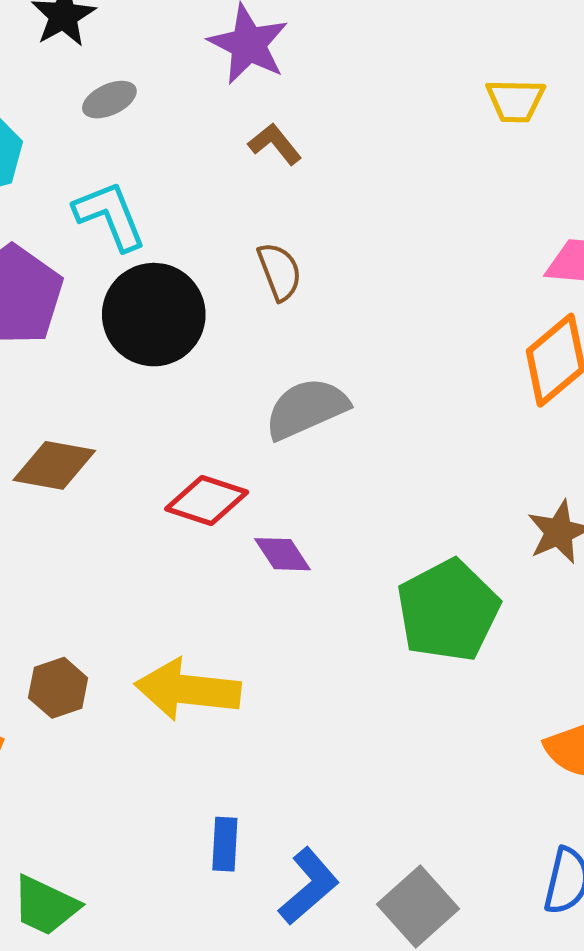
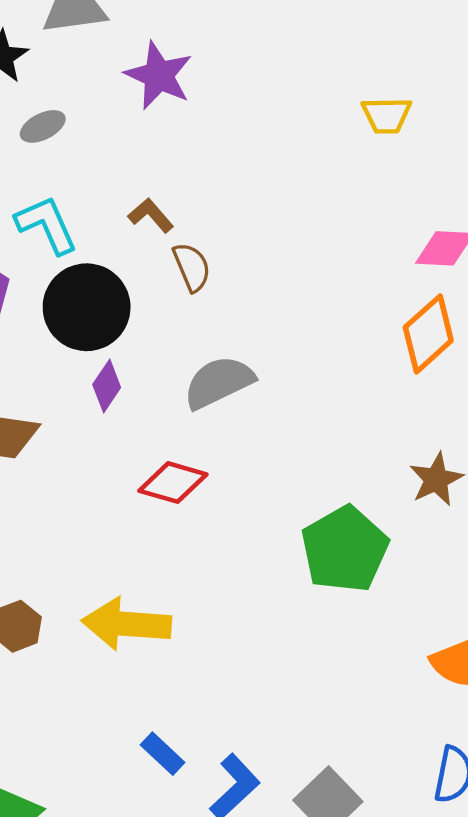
brown L-shape: (275, 144) -> (151, 215), moved
red diamond: (207, 501) -> (173, 483), moved
purple diamond: (282, 554) -> (107, 386), moved, turned 69
blue rectangle: (225, 844) -> (163, 754), turned -48

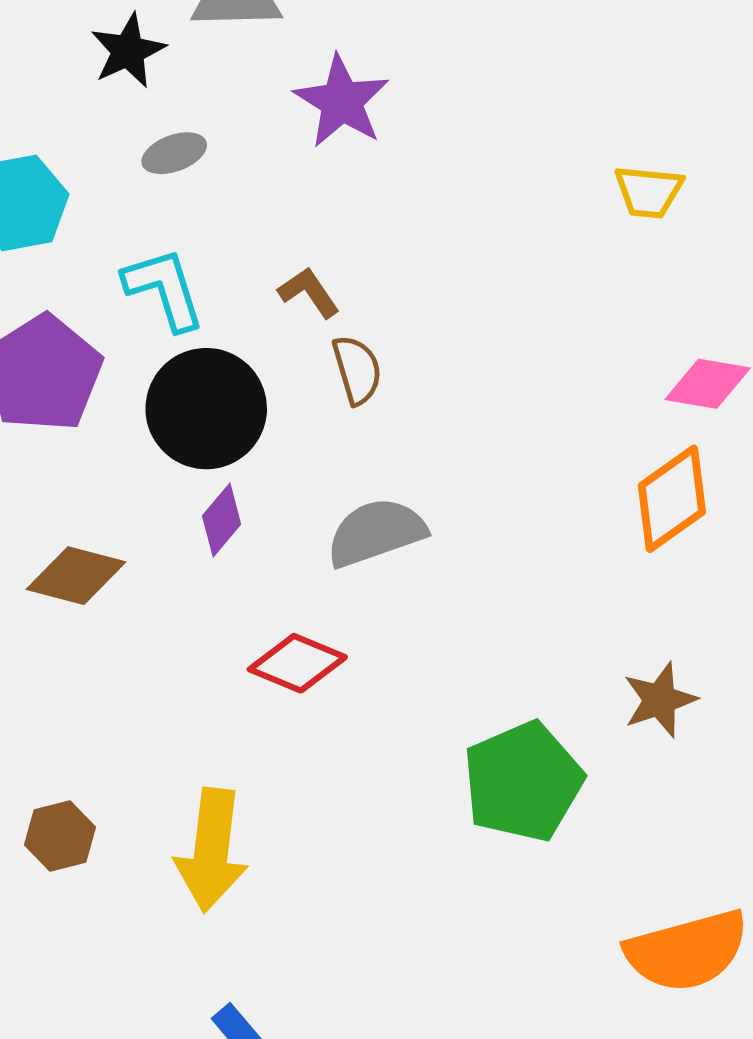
yellow arrow: (127, 624) -> (211, 850), turned -94

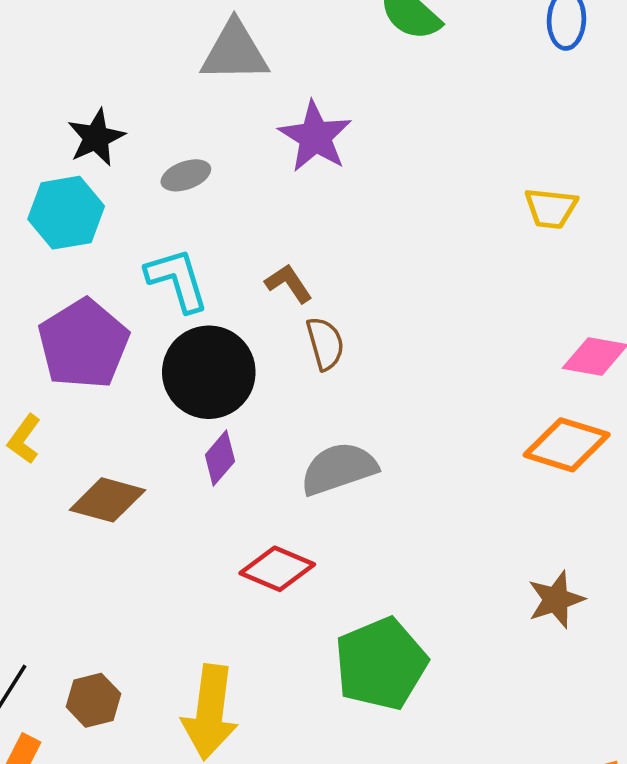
black star: (128, 51) -> (96, 138), moved
orange diamond: (672, 499) -> (567, 445), turned 52
green pentagon: (523, 782) -> (381, 664), moved

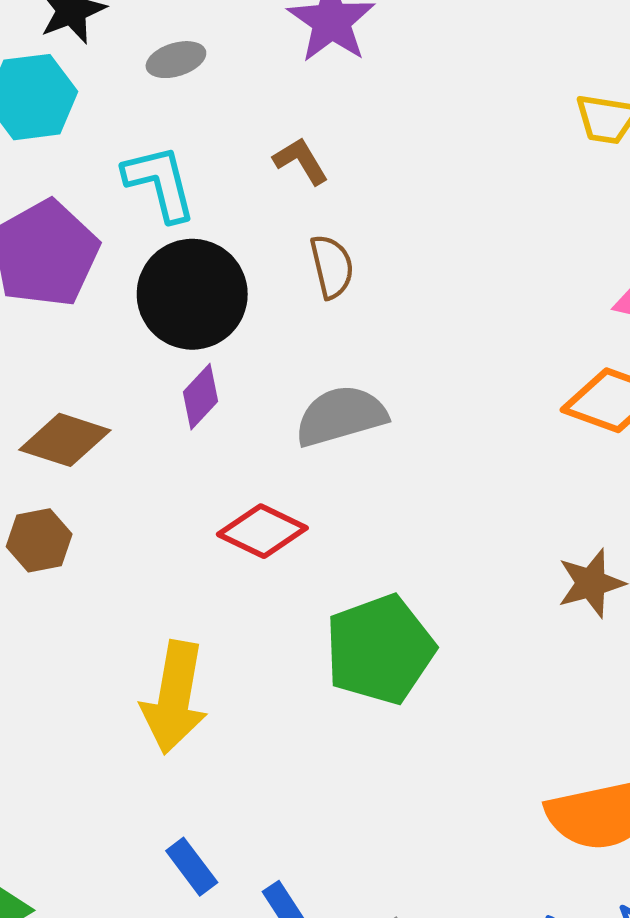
brown L-shape: (289, 283) -> (301, 161), moved
brown hexagon: (93, 700) -> (39, 540), moved

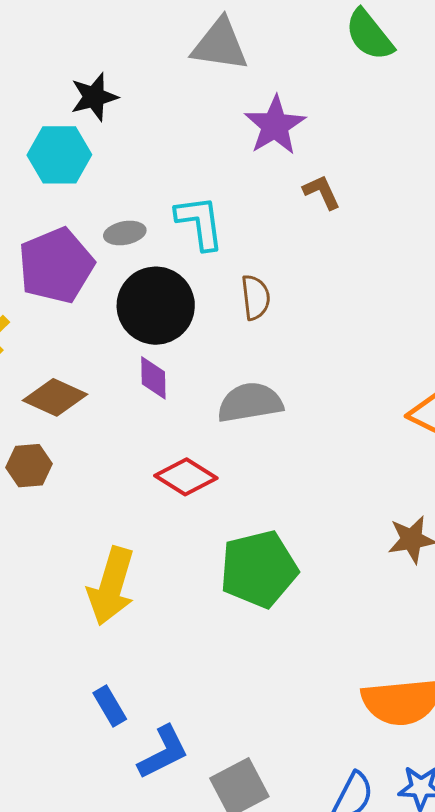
gray ellipse: (176, 60) -> (125, 233), moved
brown L-shape: (301, 161) -> (322, 192), moved
cyan L-shape: (160, 183) -> (200, 223), moved
purple diamond: (201, 397) -> (153, 378), turned -51

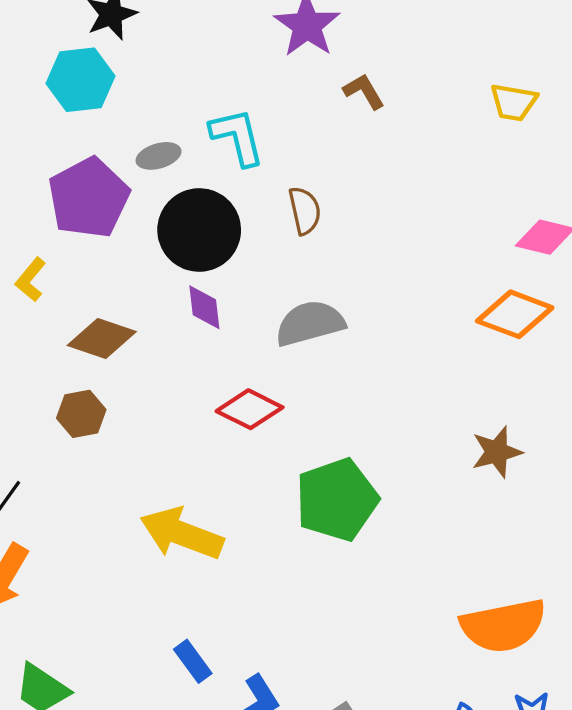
yellow arrow: (111, 586) -> (182, 534), turned 100

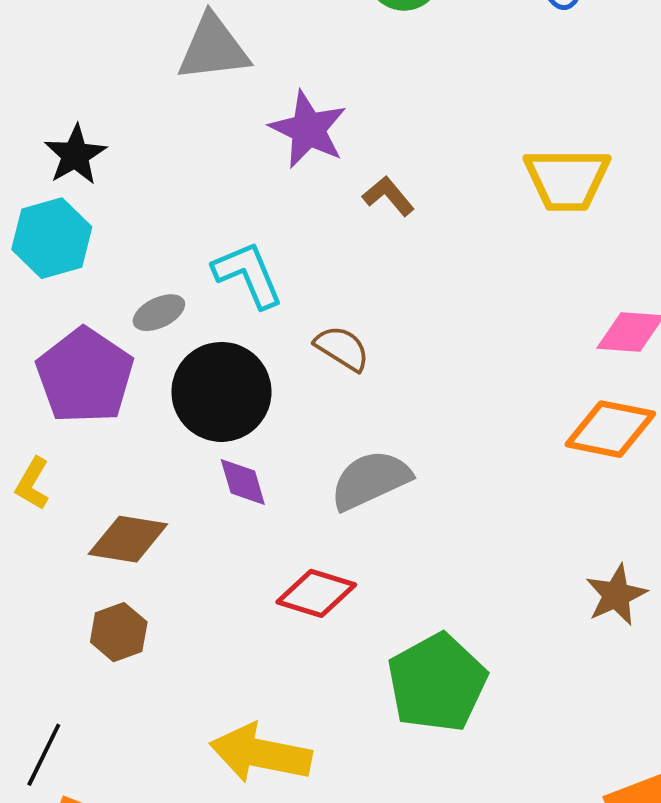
yellow trapezoid: (514, 102) -> (567, 179), size x1.5
brown semicircle: (305, 211) -> (342, 348), turned -36

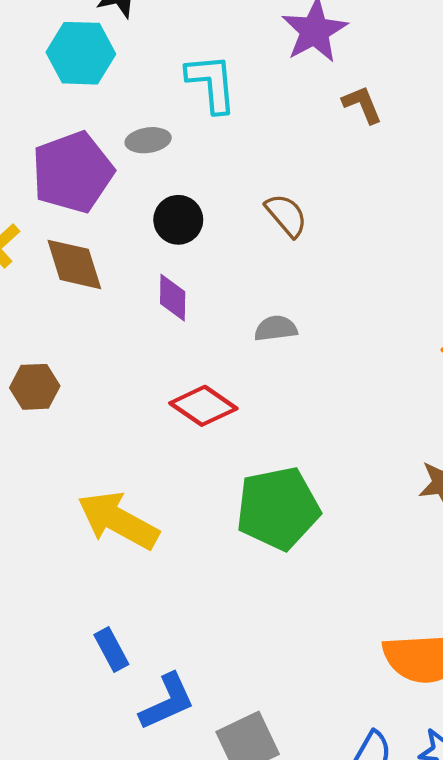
cyan L-shape: (248, 275) -> (211, 83), moved
black circle: (221, 392) -> (178, 220), size x0.6
gray semicircle: (370, 480) -> (276, 328), size x0.6
brown diamond: (128, 539) -> (74, 264), moved, turned 46

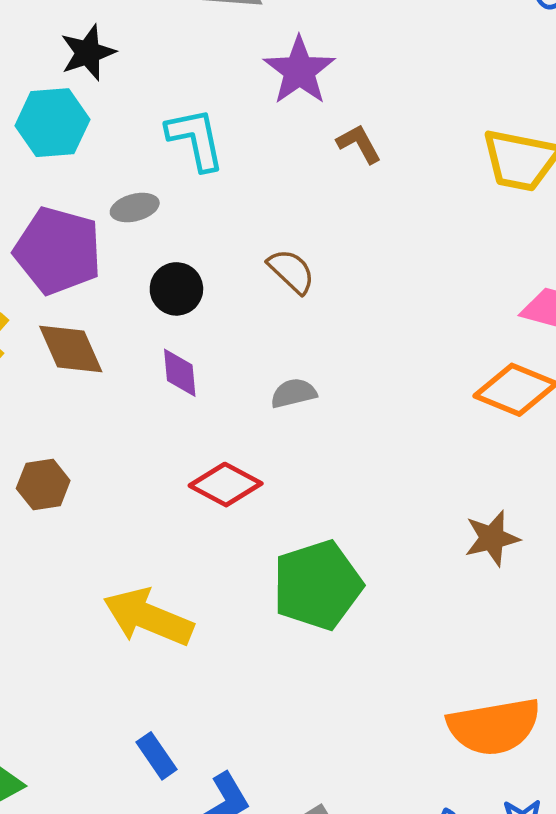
purple pentagon: (73, 172) -> (58, 251), turned -30

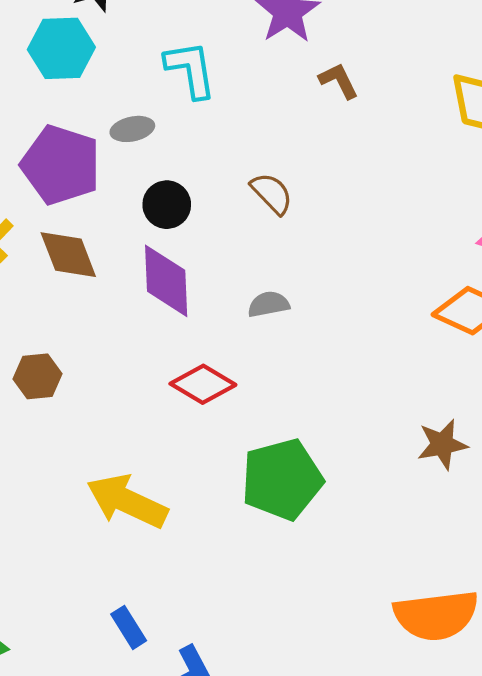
purple diamond: (180, 373) -> (166, 281), size x1.6

